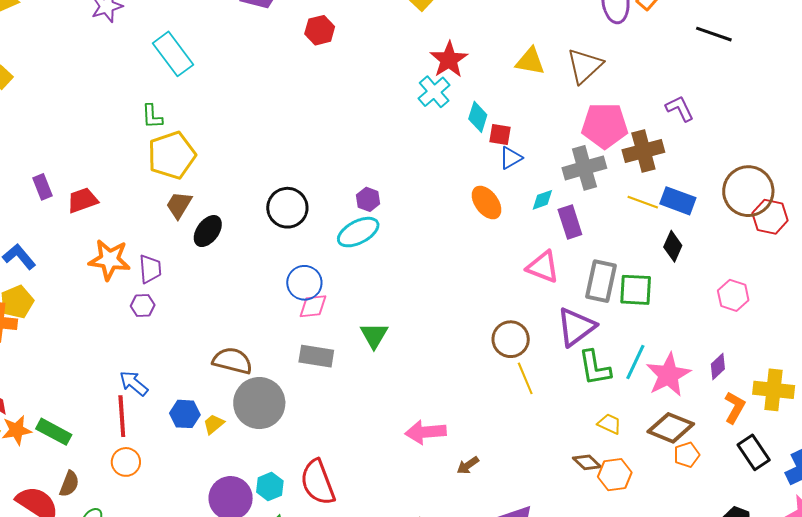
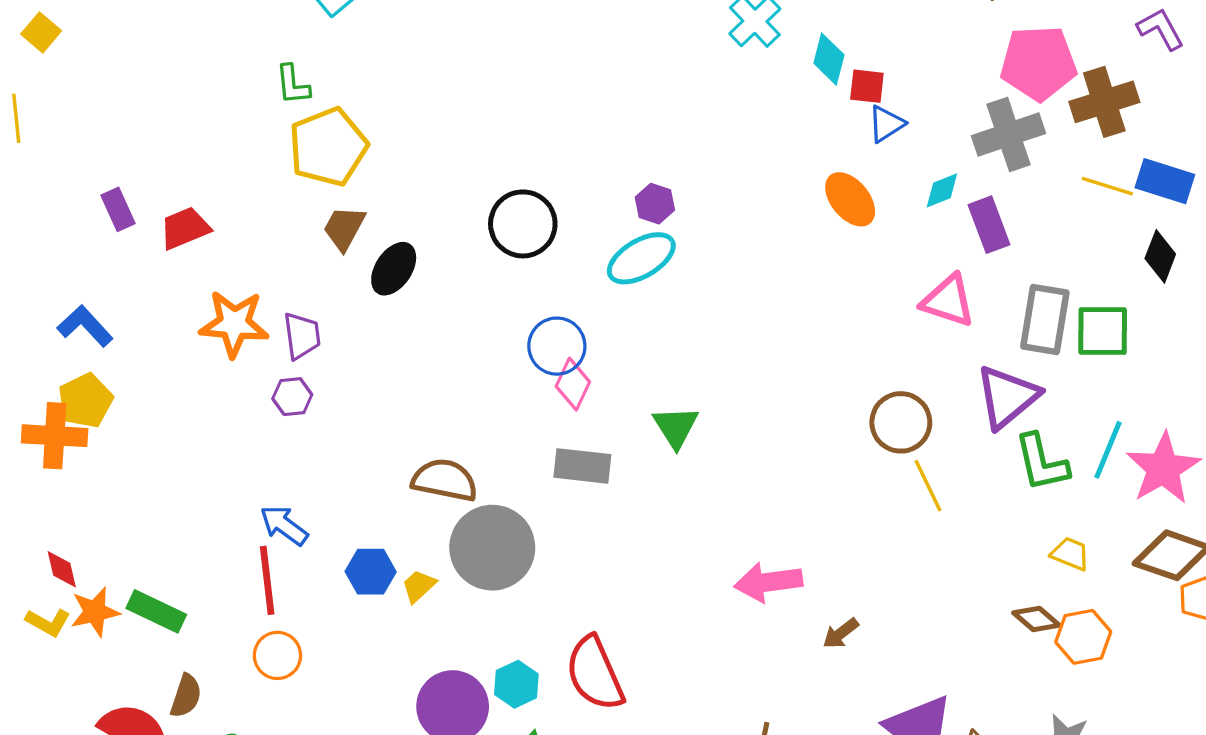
pink diamond: (313, 306) -> (573, 384), turned -56

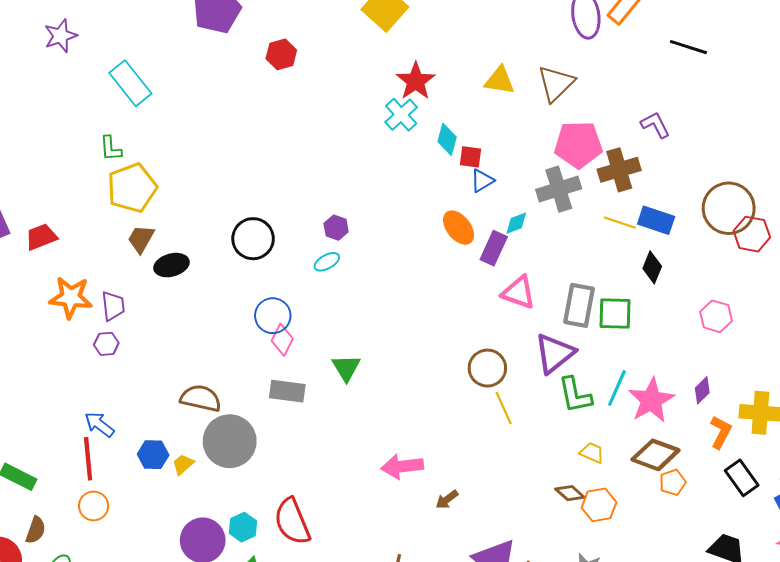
purple rectangle: (989, 225) -> (494, 248), moved, turned 44
cyan ellipse: (641, 258) -> (327, 262), size x0.6
black ellipse: (394, 269) -> (171, 265), turned 40

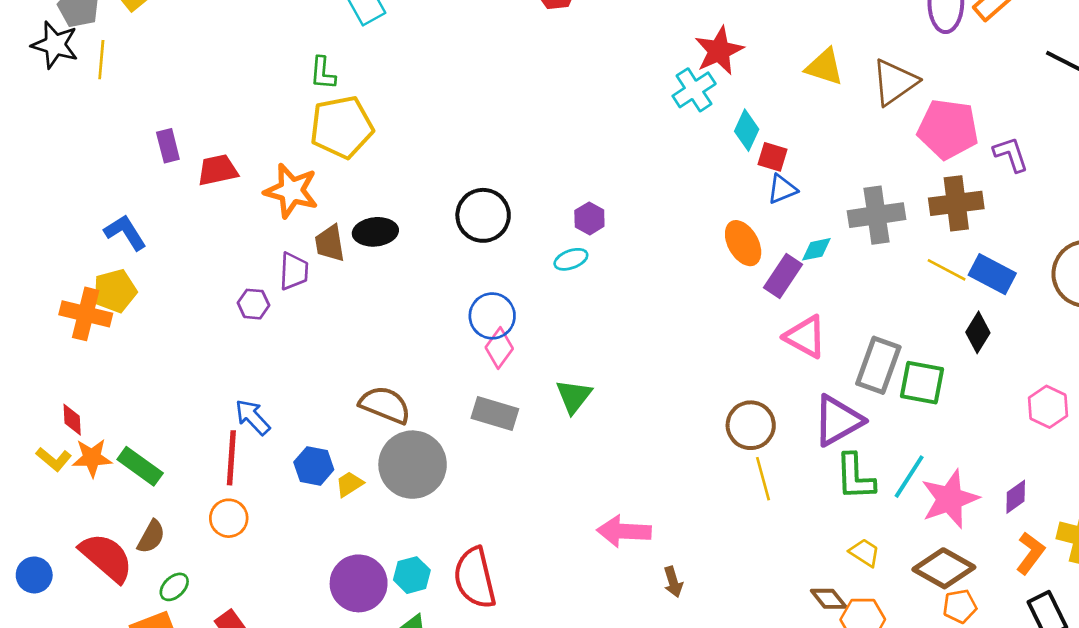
pink pentagon: (578, 145) -> (948, 129), moved
brown trapezoid: (141, 239) -> (330, 243), moved, turned -48
orange star: (71, 297) -> (291, 191), moved
purple hexagon: (106, 344) -> (253, 304), moved
brown arrow: (447, 500) -> (673, 582), turned -80

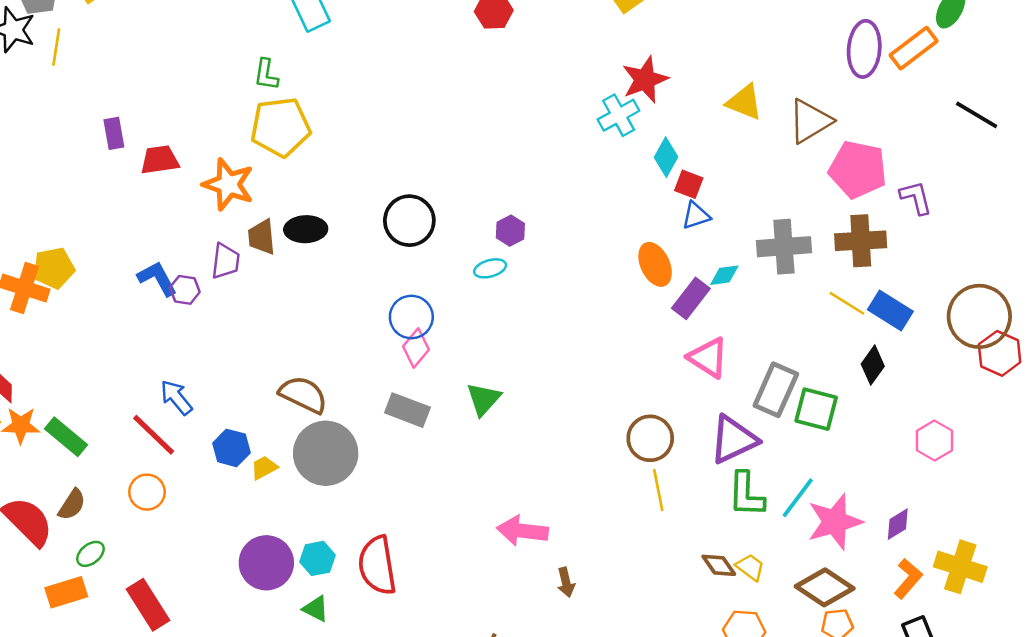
blue L-shape: (125, 232) -> (157, 278), moved
red line: (231, 458) -> (154, 435), turned -54
brown diamond: (829, 599) -> (719, 565), moved

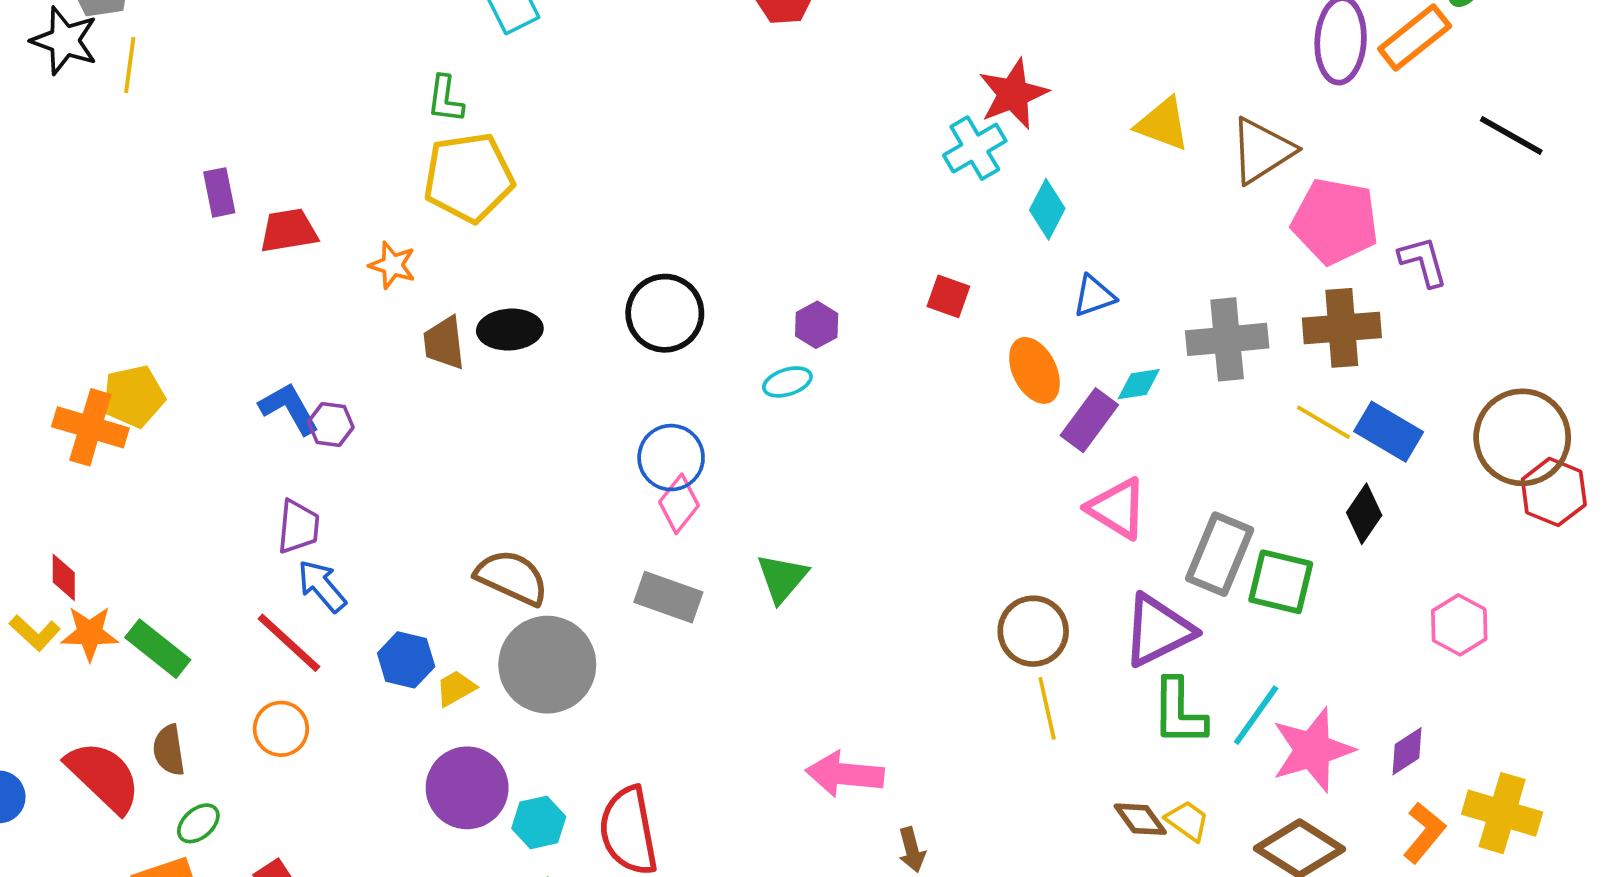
orange star: (228, 184) -> (392, 265), size x0.6
red square: (689, 184) -> (948, 296), moved
purple trapezoid: (225, 261) -> (298, 527), moved
brown semicircle: (72, 505) -> (169, 750), turned 140
purple circle: (266, 563) -> (467, 788), moved

